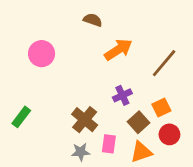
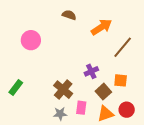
orange arrow: (118, 50) -> (101, 27), moved
orange square: (161, 107) -> (121, 80), turned 32
red circle: (169, 134) -> (127, 110), moved

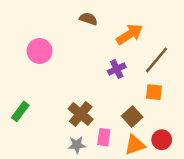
purple cross: (91, 71) -> (117, 69), moved
orange square: (121, 80) -> (154, 92), moved

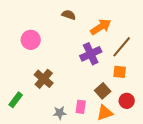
purple cross: (117, 69) -> (91, 54), size x1.5
green rectangle: (20, 111) -> (16, 100), moved
brown cross: (81, 114) -> (44, 79), moved
red circle: (162, 140) -> (127, 101), moved

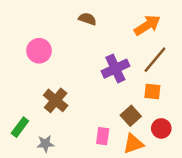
orange arrow: (101, 27) -> (147, 25), moved
gray star: (60, 113) -> (45, 144), moved

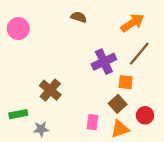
pink circle: (39, 51) -> (18, 29), moved
orange square: (152, 92) -> (126, 82), moved
green rectangle: (20, 127) -> (18, 114), turned 42

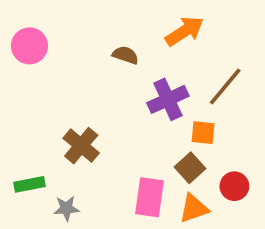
brown semicircle: (79, 17) -> (125, 55), moved
orange arrow: (132, 23) -> (185, 31), moved
pink rectangle: (92, 122) -> (149, 197), size x1.5

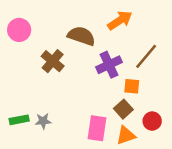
brown semicircle: (125, 55) -> (81, 36), size x1.6
brown cross: (81, 146) -> (53, 61), moved
gray star: (66, 208) -> (43, 121), moved

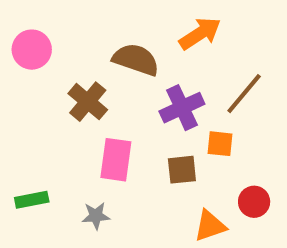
brown square: (123, 109) -> (182, 170), moved, turned 36
gray star: (43, 121) -> (96, 216), moved
pink rectangle: (97, 128) -> (116, 160), moved

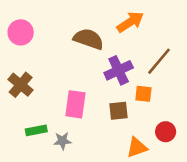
brown cross: (88, 102) -> (21, 85), moved
green rectangle: (32, 200) -> (36, 130), moved

